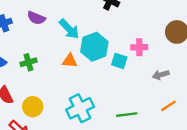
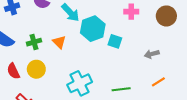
pink cross: (139, 47) -> (131, 12), moved
orange triangle: (70, 61) -> (59, 42), moved, turned 40
yellow circle: (33, 107) -> (36, 69), moved

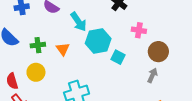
brown circle: (166, 16) -> (158, 52), moved
gray arrow: (152, 54) -> (152, 75), turned 120
red semicircle: (13, 71) -> (12, 81), moved

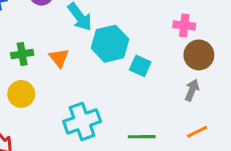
pink cross: (139, 30) -> (184, 25), moved

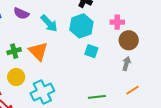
cyan hexagon: (110, 44) -> (81, 26), moved
orange triangle: (59, 58) -> (38, 51), size x1.5
cyan cross: (82, 121) -> (42, 92), moved

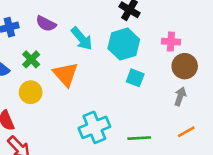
green cross: (14, 51) -> (31, 59), moved, turned -32
yellow circle: (16, 77) -> (31, 92), moved
cyan cross: (42, 92) -> (94, 127), moved

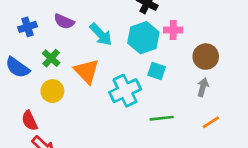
pink cross: (171, 42) -> (173, 30), moved
cyan cross: (94, 127) -> (125, 91), moved
green line: (139, 138) -> (162, 118), moved

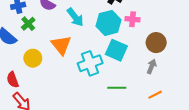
green cross: (51, 58) -> (28, 24), moved
cyan square: (157, 71) -> (116, 50), size x1.5

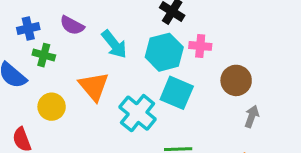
green cross: (28, 24) -> (44, 55), turned -32
cyan cross: (90, 63) -> (138, 113), turned -30
gray arrow: (152, 66) -> (252, 116), moved

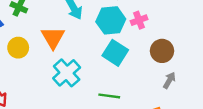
pink cross: (200, 46) -> (139, 20), turned -35
cyan cross: (138, 113) -> (67, 73), moved

